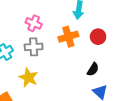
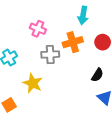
gray cross: (34, 47) -> (50, 54), moved

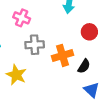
orange cross: (73, 42) -> (63, 55), moved

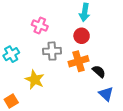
red circle: (89, 32) -> (82, 36), moved
black semicircle: (84, 66) -> (99, 71), turned -80

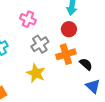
gray cross: (52, 51) -> (40, 44), turned -30
yellow star: (35, 80) -> (36, 73), moved

